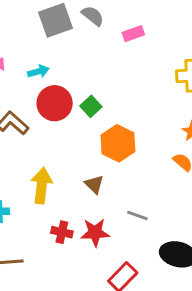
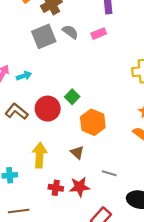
pink rectangle: (133, 34) -> (99, 34), moved
cyan arrow: (38, 71) -> (24, 76), moved
red circle: (55, 103) -> (48, 109), moved

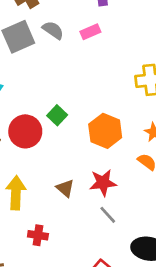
orange hexagon: (93, 122) -> (105, 131), moved
gray line: (109, 173) -> (108, 215), turned 32
red star: (79, 187) -> (103, 183), moved

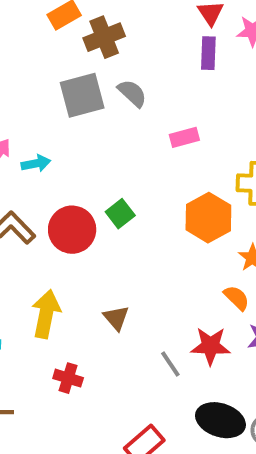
pink rectangle: (90, 32) -> (184, 137), moved
orange hexagon: (105, 131) -> (208, 218), moved
red star: (103, 183) -> (210, 346), moved

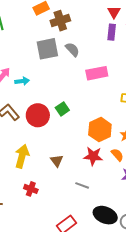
pink rectangle: (184, 137) -> (97, 73), size x1.5
orange hexagon: (208, 218) -> (100, 130), moved
red star: (210, 346) -> (93, 156), moved
gray line: (170, 364) -> (82, 185), turned -40

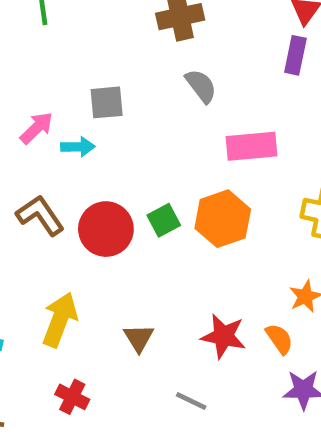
gray square: (47, 49) -> (107, 102), moved, size x0.7
orange hexagon: (100, 130) -> (223, 219), moved

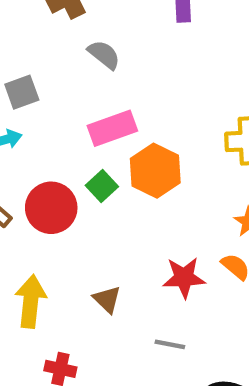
pink rectangle: (252, 146) -> (112, 128), moved

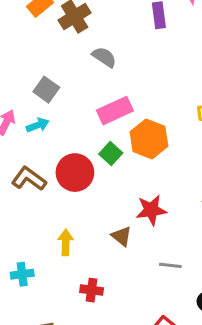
gray square: (22, 92) -> (46, 90), turned -30
red star: (184, 278) -> (151, 210), moved
yellow arrow: (31, 301) -> (66, 242), size x0.7

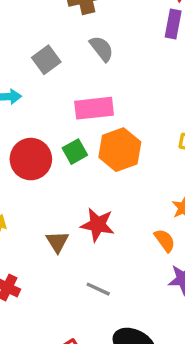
gray square: (46, 90) -> (46, 60), moved

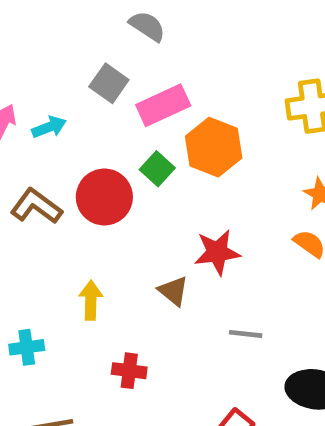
gray square: (46, 60) -> (109, 83), moved

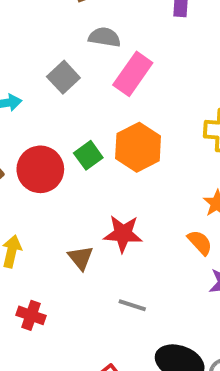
gray semicircle: (147, 26) -> (104, 37), turned -36
pink rectangle: (163, 105) -> (133, 74), moved, turned -42

